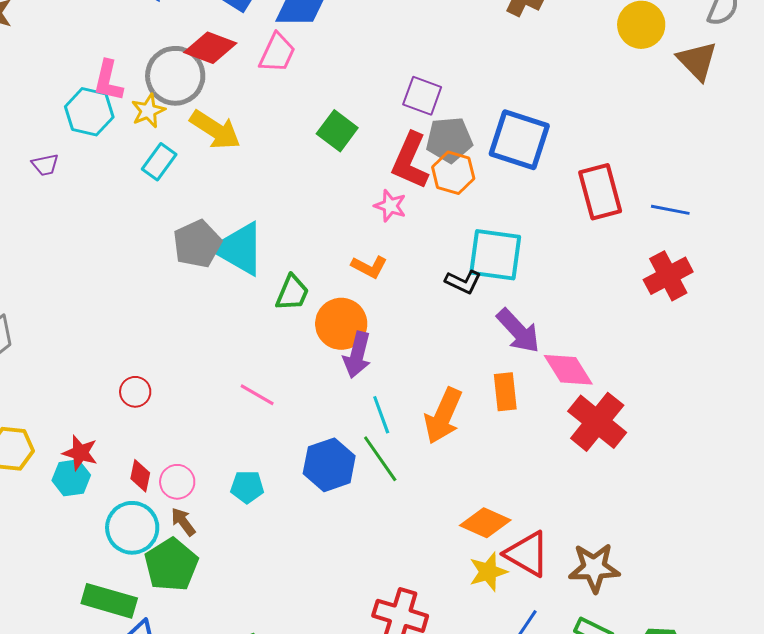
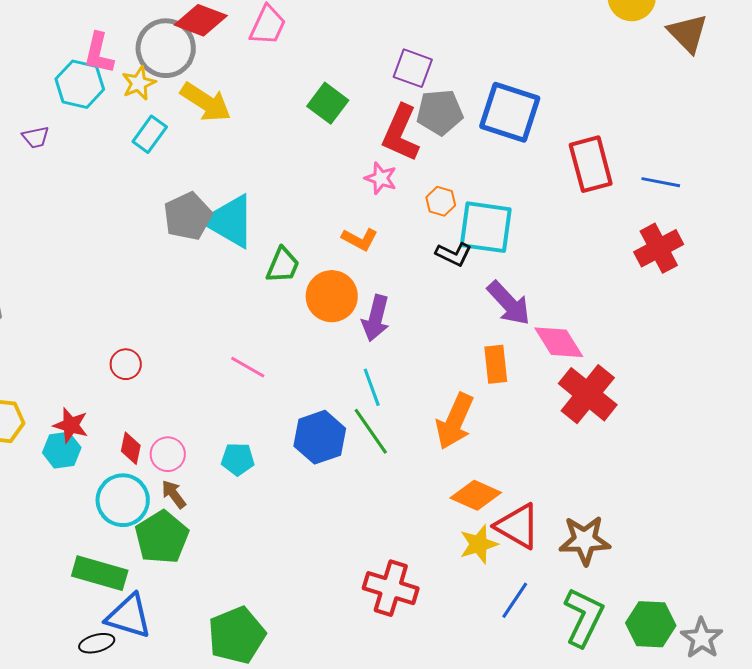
orange hexagon: (453, 173) -> (441, 201), moved, size x0.7
purple arrow: (357, 355) -> (376, 318), moved
orange arrow: (443, 416) -> (455, 421), moved

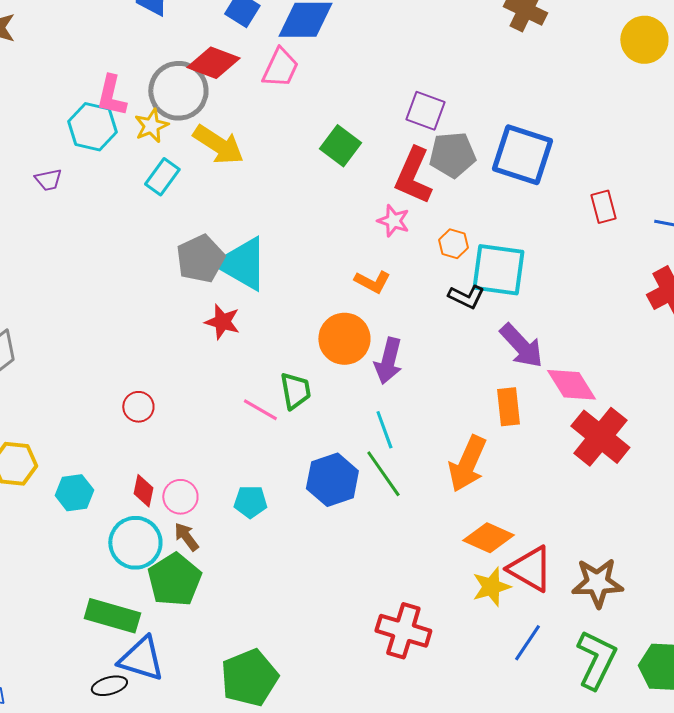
red rectangle: (591, 164) -> (603, 207), size x0.6
green trapezoid: (283, 265) -> (295, 391), moved, turned -33
red star: (71, 425) -> (222, 322), moved

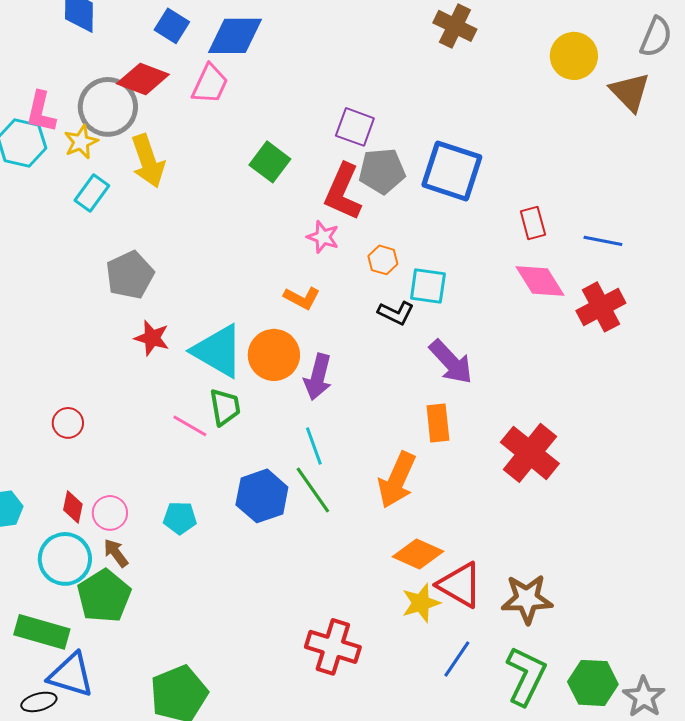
yellow arrow: (218, 145) -> (148, 161), turned 38
cyan triangle: (242, 264) -> (218, 351), moved
cyan square: (498, 270) -> (428, 286), size x0.7
pink diamond: (571, 385) -> (540, 281), moved

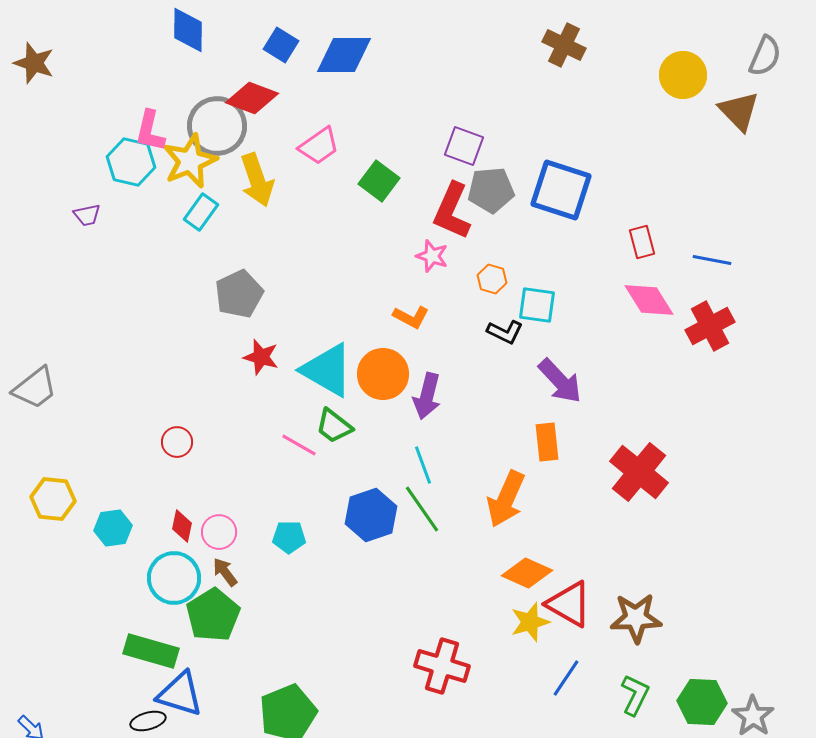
pink trapezoid: (210, 84) -> (319, 146), moved, turned 30
yellow star: (81, 142) -> (190, 161), size x1.6
green trapezoid: (225, 407) -> (334, 426), turned 138
green L-shape: (526, 676) -> (635, 695), size x0.7

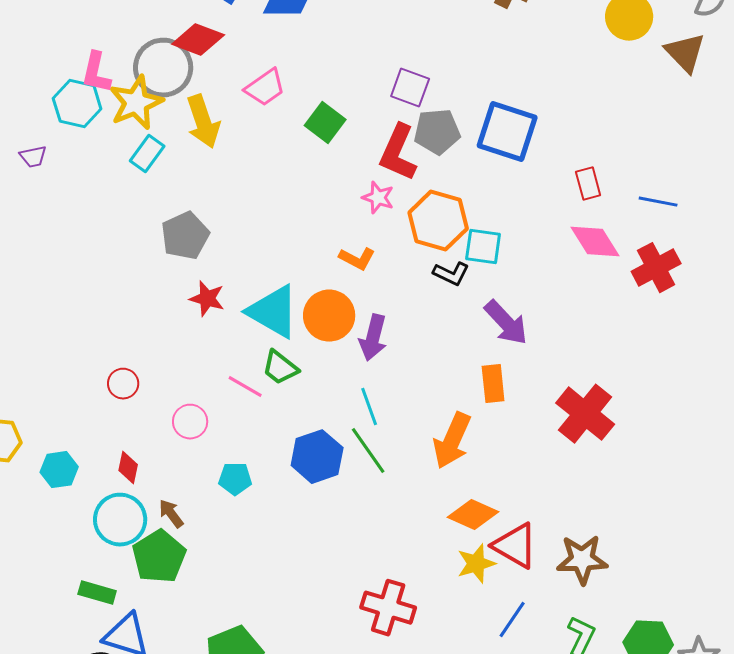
orange hexagon: (492, 279) -> (438, 221), size x2.0
pink circle: (219, 532) -> (190, 422), moved
green rectangle: (151, 651) -> (97, 593), size x0.7

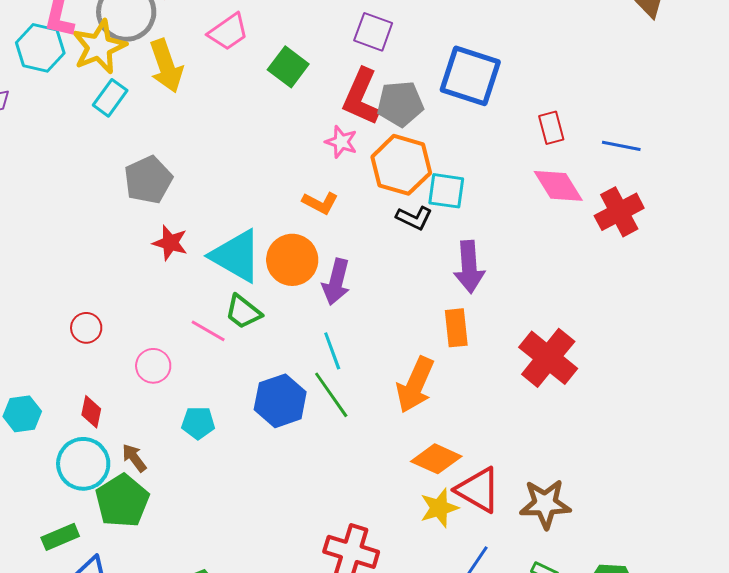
gray pentagon: (437, 132) -> (400, 104), moved
purple arrow: (506, 323) -> (469, 267), turned 39
green rectangle: (97, 593) -> (60, 537), turned -39

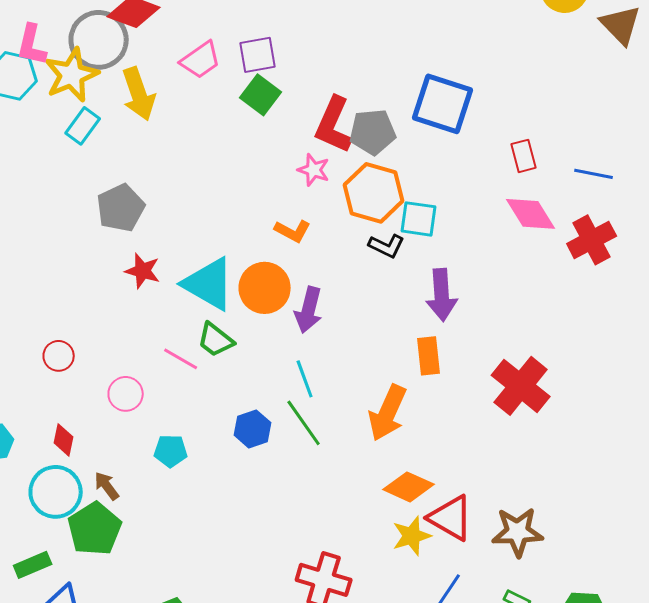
purple square: (373, 32) -> (258, 55), moved, turned -30
blue hexagon: (280, 401) -> (253, 429), size x0.7

